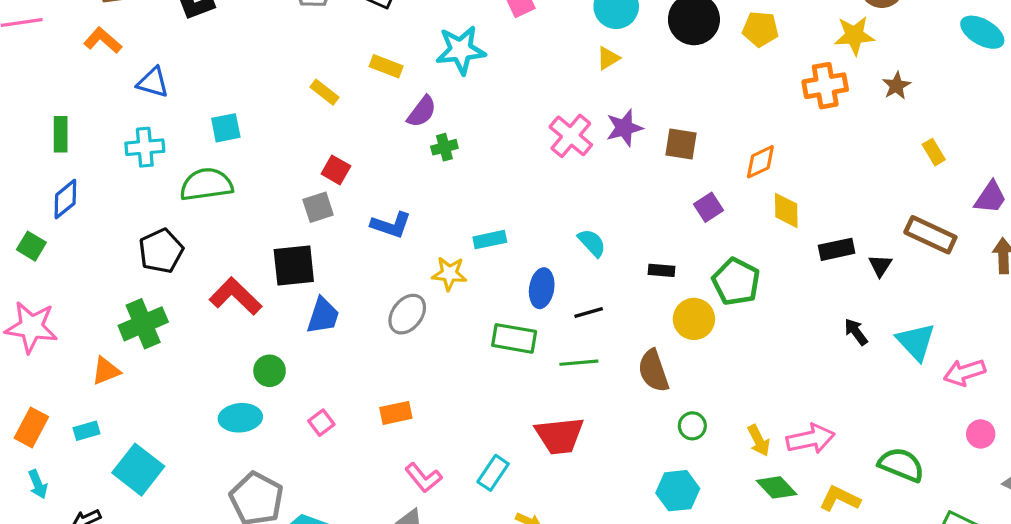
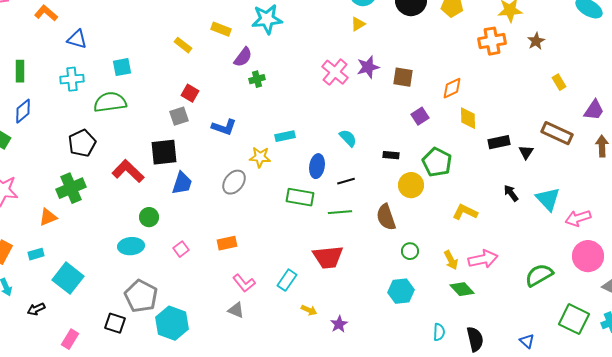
pink circle: (981, 434) -> (588, 256), size x1.8
green semicircle: (901, 465) -> (539, 275), turned -52
yellow L-shape: (840, 499) -> (465, 212), moved

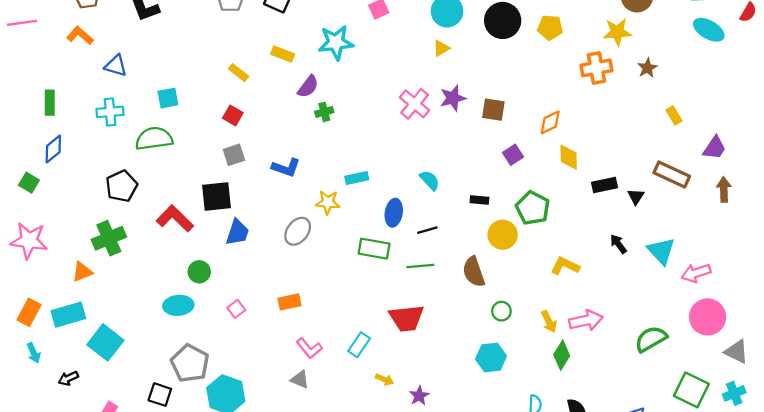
red square: (190, 93) -> (233, 115), moved
cyan rectangle: (36, 254) -> (68, 315), size x1.8
green diamond: (462, 289) -> (562, 355), turned 75

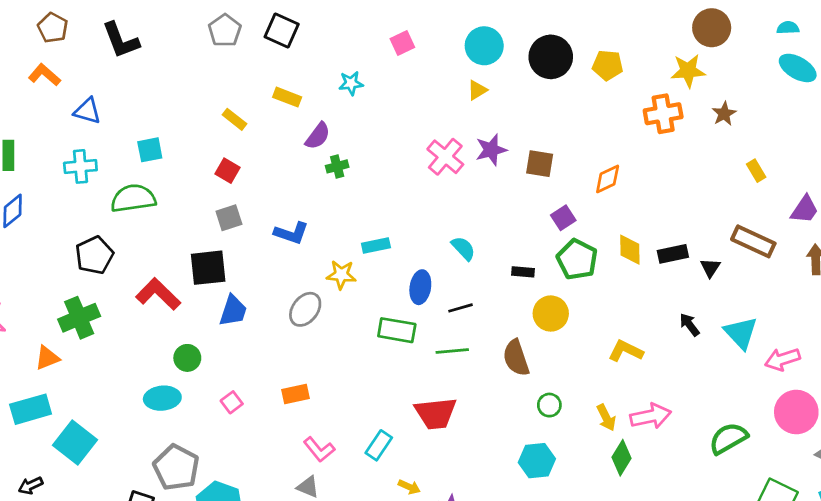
cyan star: (336, 42) -> (351, 83), size x0.6
yellow diamond: (569, 157) -> (630, 250), moved
green pentagon: (533, 208) -> (577, 259), moved

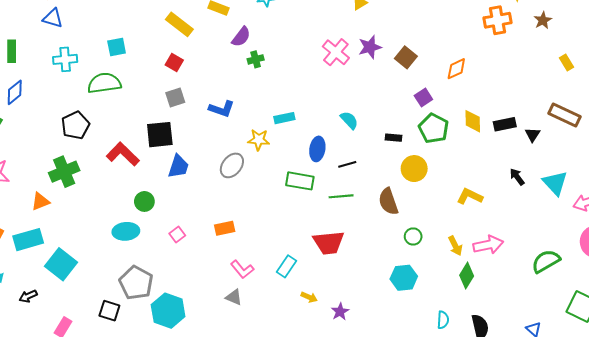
blue triangle: (87, 111) -> (53, 18), moved
yellow rectangle: (234, 119) -> (179, 24), size x1.5
brown square: (540, 164) -> (406, 57), turned 30

